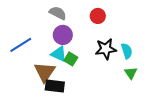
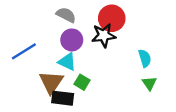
red circle: (98, 16) -> (112, 18), size x1.5
black star: (106, 49) -> (104, 35), moved
green square: (71, 59) -> (82, 82), moved

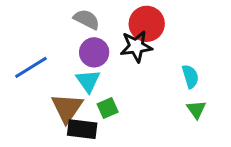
cyan triangle: (67, 62) -> (88, 81), turned 30
green square: (82, 82) -> (108, 108), turned 35

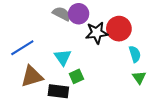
red circle: (147, 24) -> (119, 29), moved
purple circle: (94, 52) -> (79, 14), moved
brown triangle: (67, 108) -> (32, 76), moved, turned 40

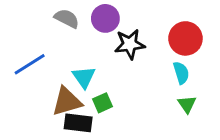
gray semicircle: (62, 14) -> (67, 18), moved
red circle: (119, 29) -> (185, 38), moved
brown triangle: (32, 76) -> (67, 101), moved

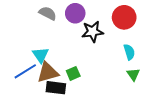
red circle: (185, 38) -> (124, 17), moved
blue line: (30, 64) -> (25, 71), moved
cyan triangle: (84, 77) -> (41, 55), moved

